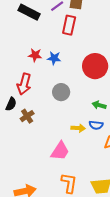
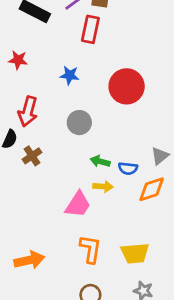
red star: (35, 55) -> (18, 60), moved
green arrow: (99, 105) -> (100, 161), moved
yellow arrow: (78, 128) -> (103, 186), moved

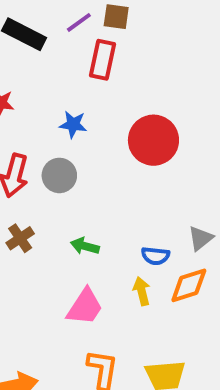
gray circle: (79, 123) -> (59, 175), moved
green arrow: (100, 161) -> (85, 246), moved
yellow arrow: (103, 186) -> (142, 291), moved, turned -108

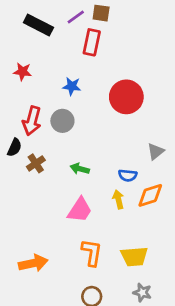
gray triangle: (201, 238) -> (156, 151), moved

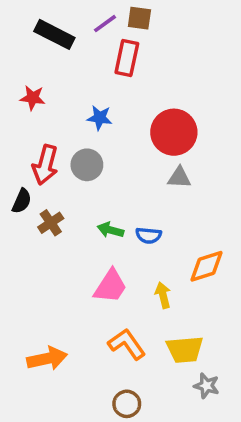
gray triangle: (156, 151) -> (179, 177), moved, turned 42
blue semicircle: (128, 175) -> (148, 235), moved
yellow arrow: (118, 199) -> (163, 295), moved
orange L-shape: (92, 253) -> (127, 344), turned -44
gray star: (142, 293) -> (206, 386), moved

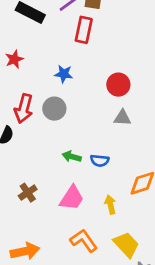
red star: (33, 98) -> (14, 59), turned -30
red circle: (174, 132) -> (118, 85), size x0.7
brown cross: (51, 223) -> (28, 193), moved
yellow trapezoid: (185, 350) -> (126, 245), turned -128

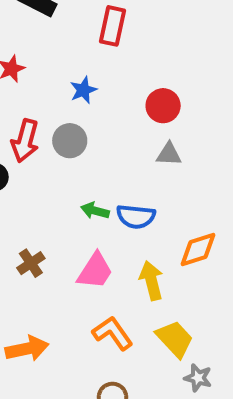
blue star: (64, 74) -> (83, 90), turned -30
blue semicircle: (100, 161) -> (136, 216), size x1.4
yellow arrow: (110, 205) -> (151, 281), size x1.4

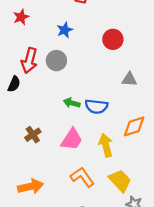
gray triangle: (169, 154) -> (129, 79), moved

